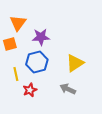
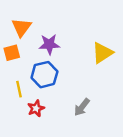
yellow triangle: (75, 63) -> (102, 53), moved
gray arrow: (68, 89) -> (82, 107), turned -77

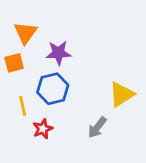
yellow triangle: (102, 53) -> (122, 94), moved

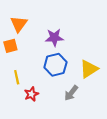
purple star: (58, 53) -> (54, 38), moved
blue hexagon: (53, 89) -> (55, 65), moved

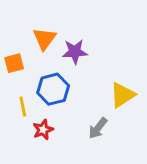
orange triangle: (19, 24) -> (44, 39), moved
blue hexagon: (55, 65) -> (53, 89), moved

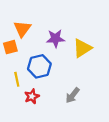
orange triangle: (44, 39) -> (22, 29), moved
yellow triangle: (122, 95) -> (82, 48), moved

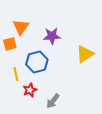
yellow triangle: (82, 48) -> (85, 54), moved
gray arrow: (73, 95) -> (53, 101), moved

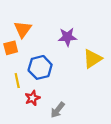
purple star: (52, 36) -> (67, 37), moved

